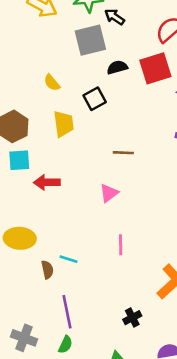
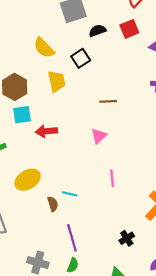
red square: (155, 68) -> (129, 29), size x0.7
yellow semicircle: (52, 83) -> (44, 48), size x1.5
yellow ellipse: (20, 238) -> (28, 180), turned -30

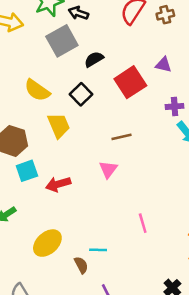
red square: (129, 29) -> (130, 82), moved, size x1.4
pink triangle: (99, 136) -> (108, 169), moved

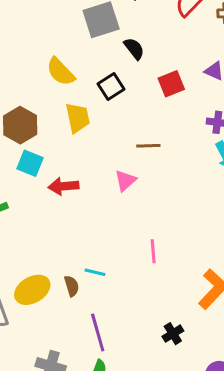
black semicircle: (94, 59) -> (134, 49), turned 72
red square: (130, 82) -> (171, 84), size x0.7
cyan square: (27, 171) -> (30, 163), turned 30
yellow ellipse: (47, 243) -> (32, 290), moved

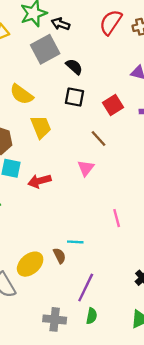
red square: (171, 84) -> (113, 105), moved
black square: (111, 86) -> (74, 97), moved, turned -36
brown line: (148, 146) -> (98, 138), turned 60
purple line: (98, 333) -> (86, 287), turned 52

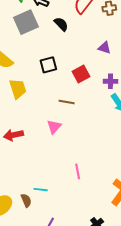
black semicircle: (74, 67) -> (61, 24), moved
black square: (74, 97) -> (48, 65), turned -30
brown line: (98, 138) -> (67, 102), turned -42

